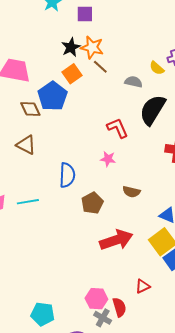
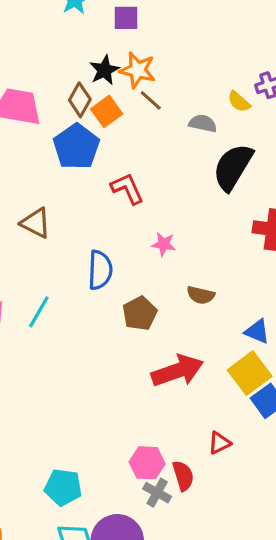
brown diamond: (30, 109) -> (80, 100), moved, turned 55
red L-shape: (118, 128) -> (127, 189), moved
cyan line: (28, 202) -> (39, 312), turned -50

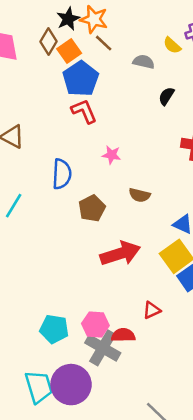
blue pentagon: (76, 147) -> (81, 79), moved
black semicircle: (233, 167) -> (166, 96), size x0.5
red semicircle: (183, 476) -> (123, 335), turned -75
cyan pentagon: (63, 487) -> (54, 329), moved
gray cross: (157, 493) -> (103, 348), size x1.6

